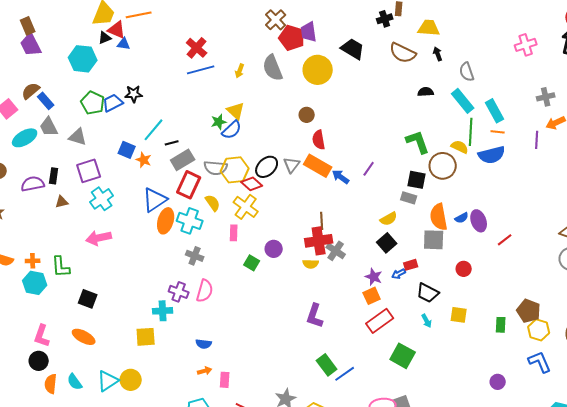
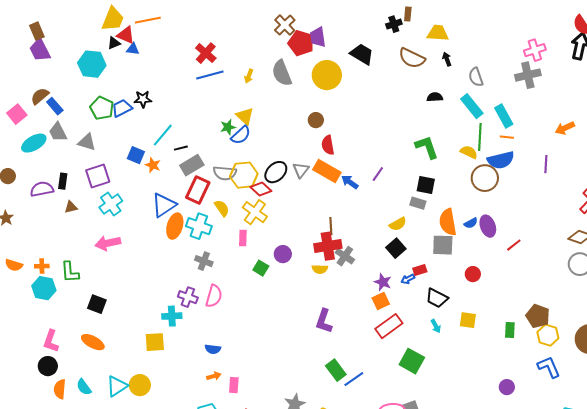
gray cross: (546, 97) -> (528, 75), moved, size x1.4
purple line: (537, 140) -> (546, 164), moved
brown circle: (443, 166) -> (485, 178), moved

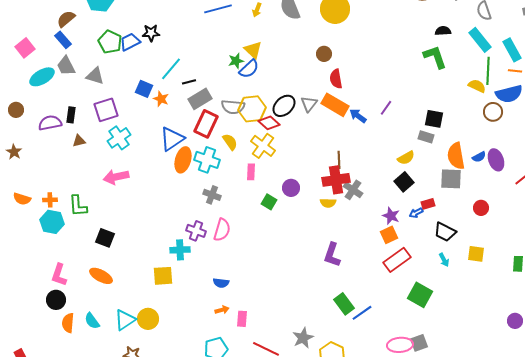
brown semicircle: (40, 96) -> (66, 19), moved
green L-shape: (427, 147) -> (435, 57), moved
brown circle: (485, 178) -> (493, 112), size x0.7

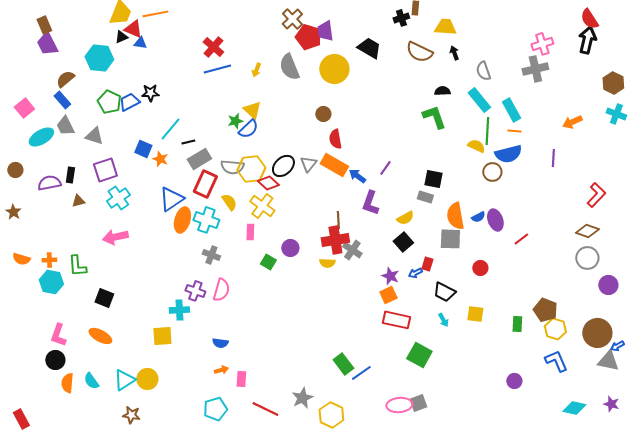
red rectangle: (428, 204) -> (427, 264), turned -56
purple L-shape: (332, 255) -> (370, 203), moved
red rectangle: (397, 260) -> (396, 320), turned 48

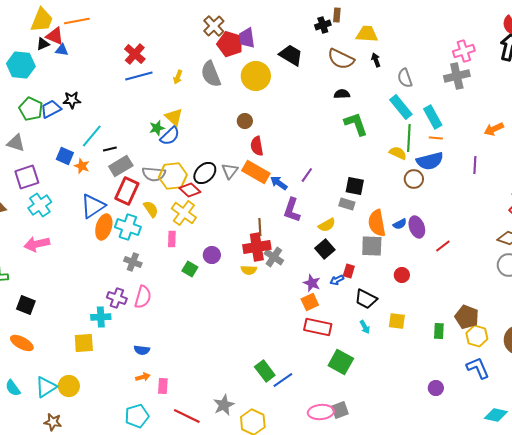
black semicircle: (442, 91) -> (342, 94), moved

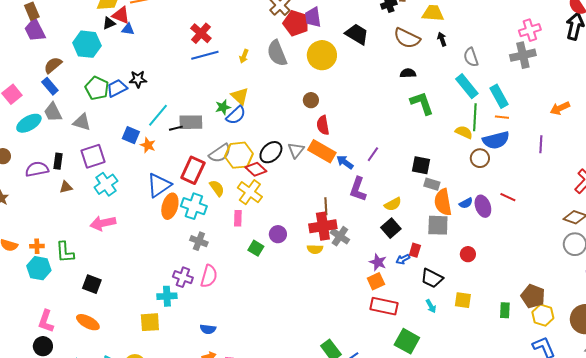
gray rectangle: (121, 166) -> (191, 122), moved, turned 30
gray semicircle: (154, 174) -> (220, 153), turned -40
gray rectangle: (347, 204) -> (432, 184), moved
red line: (443, 246) -> (508, 197), moved, turned 63

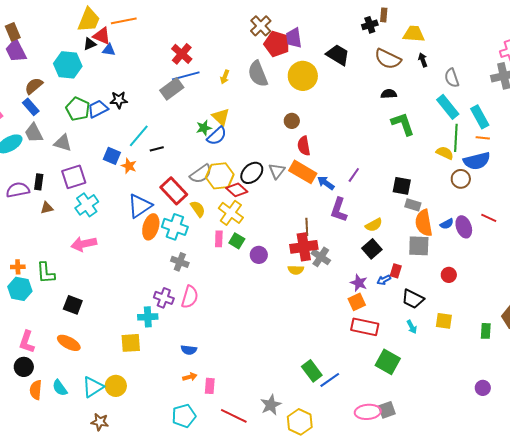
gray rectangle: (191, 122) -> (172, 89), moved, turned -35
red rectangle: (193, 170) -> (174, 191), turned -68
green square: (256, 248) -> (237, 241), moved

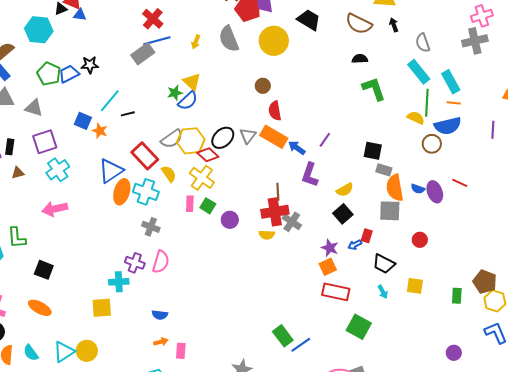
blue semicircle: (447, 224) -> (418, 189), turned 48

